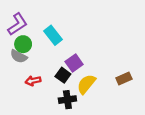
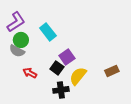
red arrow: (33, 81) -> (30, 73), turned 40

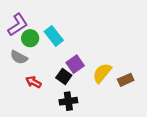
green circle: (21, 40) -> (30, 38), moved
yellow semicircle: (78, 76) -> (102, 73), moved

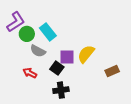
gray semicircle: (19, 57) -> (38, 51), moved
purple square: (75, 64) -> (67, 57), turned 35
yellow semicircle: (102, 73) -> (86, 54), moved

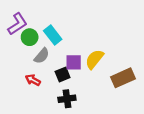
gray semicircle: (38, 51) -> (42, 56), turned -77
black square: (57, 68) -> (63, 75), turned 32
brown rectangle: (112, 71) -> (123, 78), size x1.5

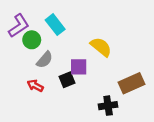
cyan rectangle: (53, 35) -> (55, 25), moved
yellow semicircle: (94, 59) -> (101, 47), moved, turned 90
black cross: (67, 99) -> (108, 106), moved

